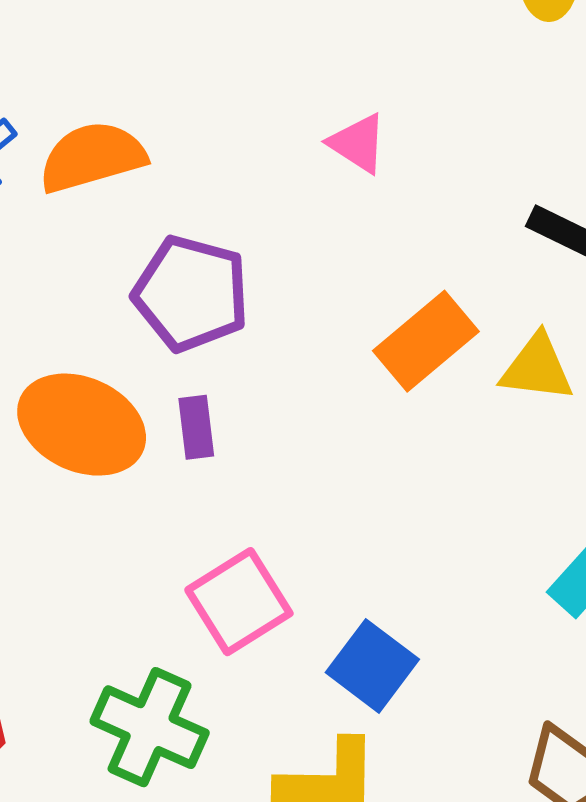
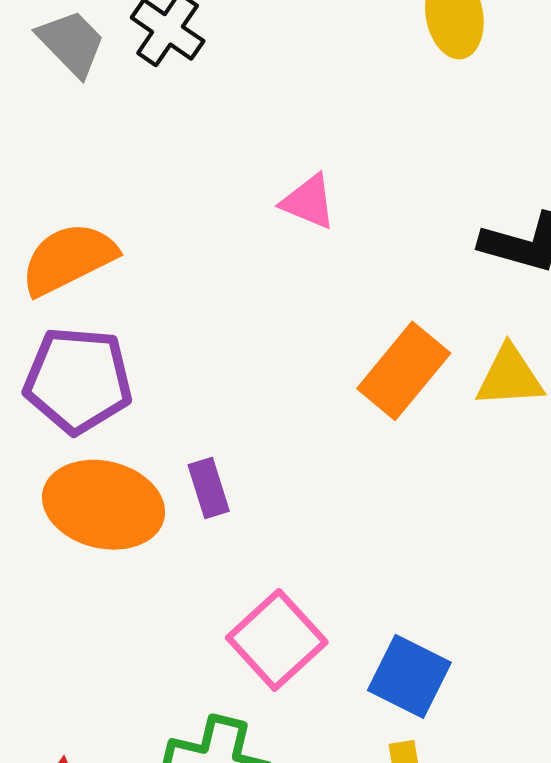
purple pentagon: (191, 293) -> (78, 380), moved

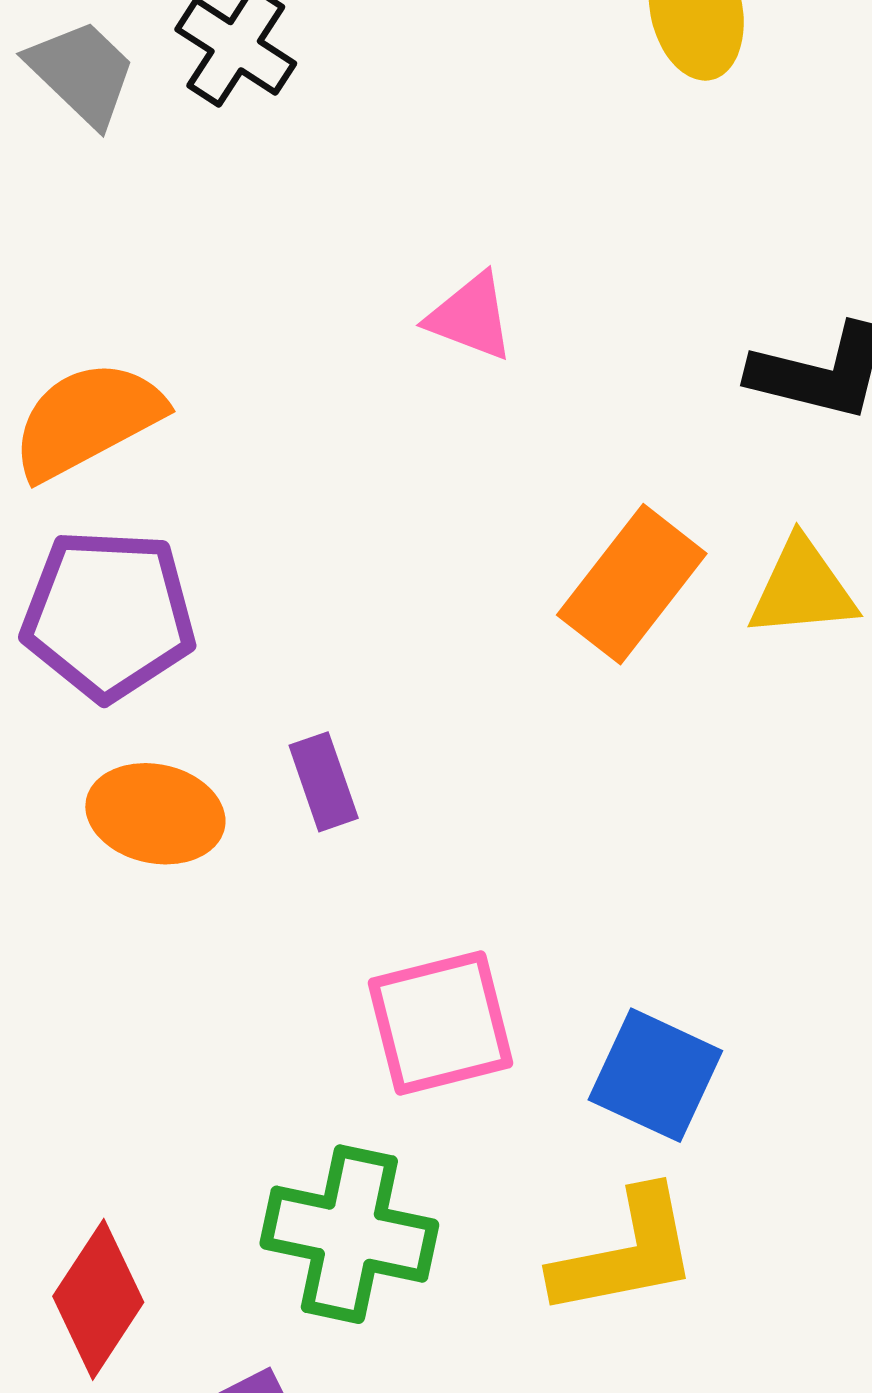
orange ellipse: (104, 505) -> (155, 814), size x0.7
pink square: (277, 640) -> (440, 1023), turned 30

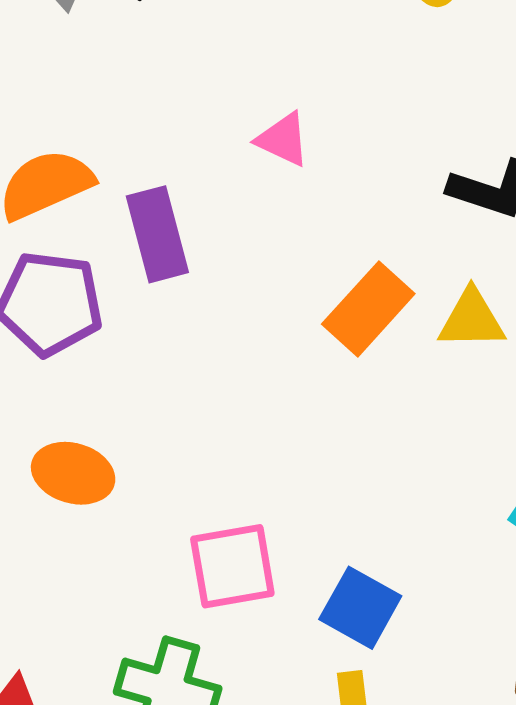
purple rectangle: (324, 782) -> (157, 234), moved, size x1.6
orange ellipse: (155, 814) -> (73, 473), moved

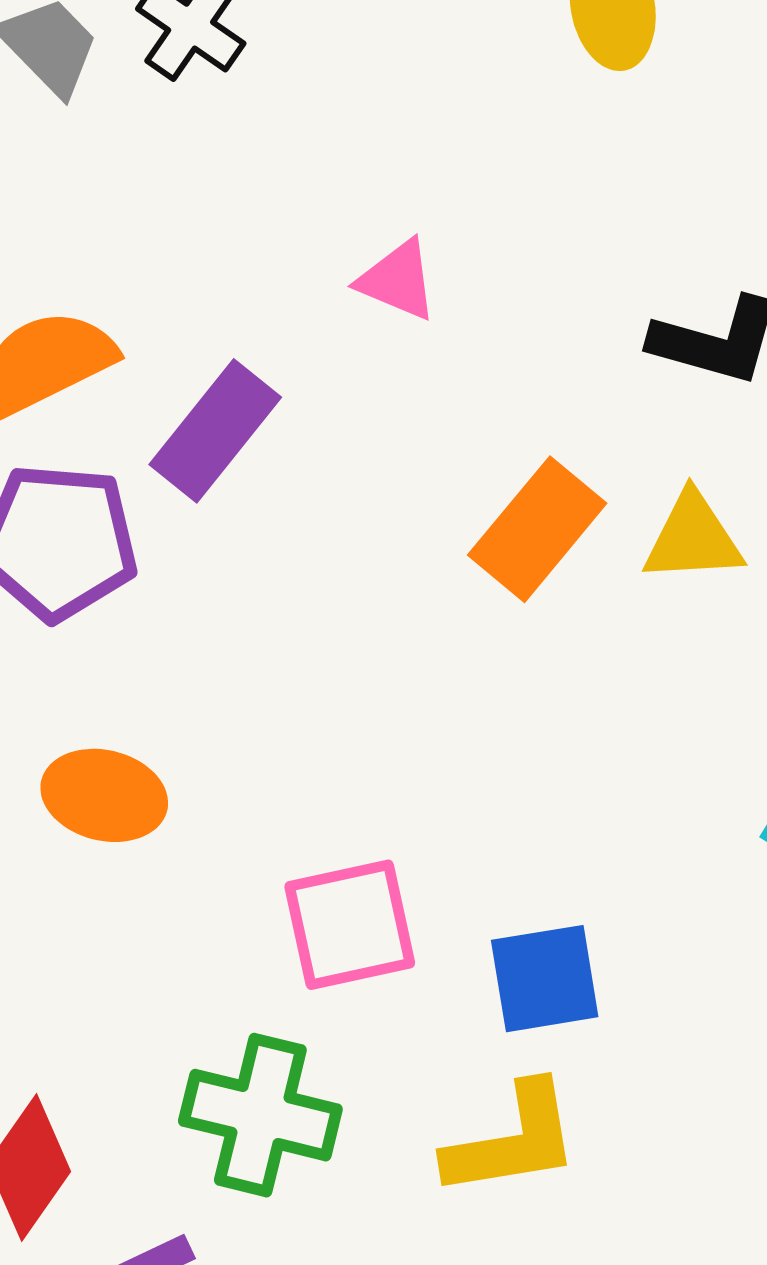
purple rectangle: (157, 234) -> (215, 431), turned 56
blue square: (360, 608) -> (545, 979), turned -36

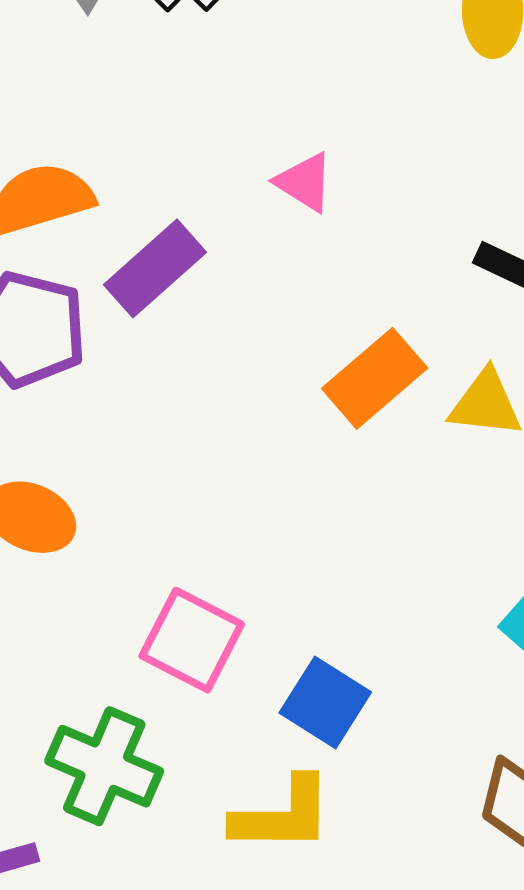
pink square: (350, 925) -> (192, 640), turned 30
blue square: (545, 979) -> (325, 703), turned 32

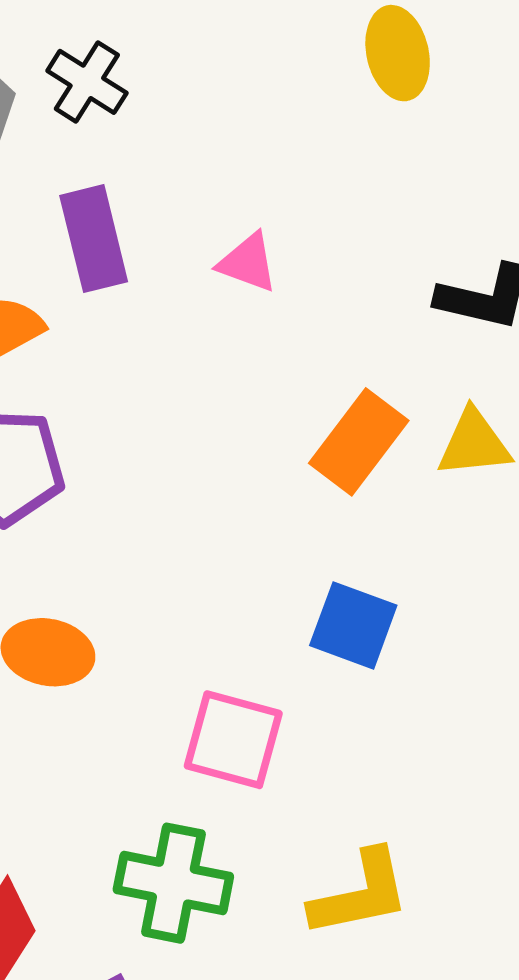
purple rectangle: (155, 268) -> (94, 239), moved, turned -50
blue square: (325, 703) -> (353, 625), moved

